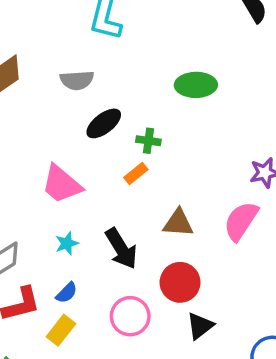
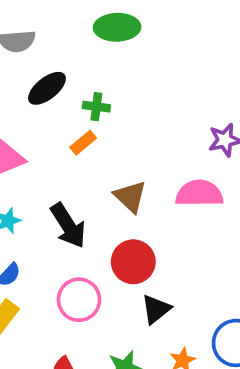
green ellipse: (196, 85) -> (117, 27), moved
pink semicircle: (241, 221) -> (199, 193), turned 57
brown triangle: (178, 223) -> (130, 197), turned 40

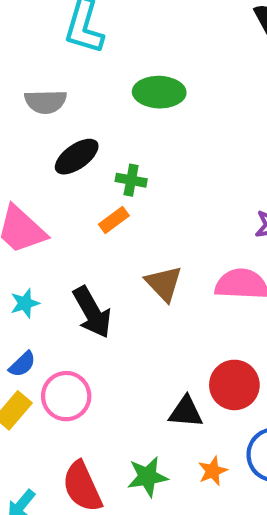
red circle: (133, 262) -> (234, 385), moved
pink circle: (79, 300) -> (66, 396), moved
black triangle: (156, 309) -> (186, 412), turned 40

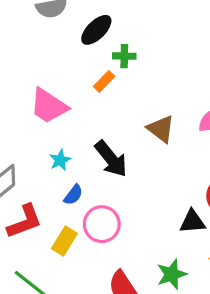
black ellipse: (77, 157) -> (96, 30), moved
orange rectangle: (114, 220) -> (104, 81), moved
blue semicircle: (22, 364) -> (73, 195), moved

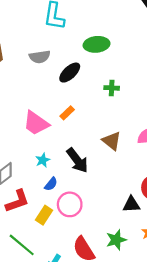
green cross: (124, 56) -> (112, 88), moved
orange rectangle: (104, 81) -> (67, 113), moved

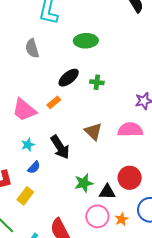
gray semicircle: (40, 57) -> (32, 48), turned 78
black ellipse: (70, 73) -> (69, 78), moved
pink circle: (70, 204) -> (97, 216), moved
green star: (116, 240) -> (84, 183), moved

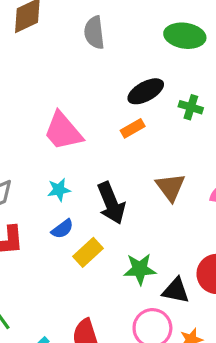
orange rectangle: (54, 102) -> (133, 128), moved
yellow rectangle: (25, 196) -> (88, 252), moved

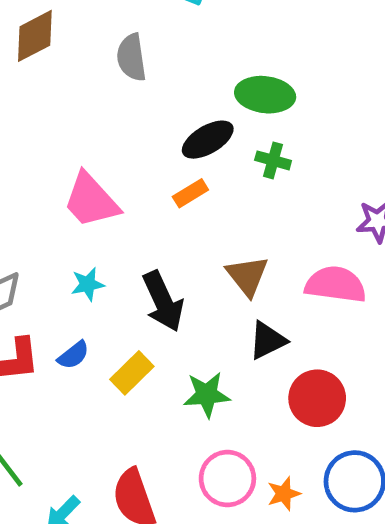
green ellipse: (185, 36) -> (265, 95), moved
blue semicircle: (62, 229) -> (73, 355), moved
black triangle: (176, 291) -> (267, 340), moved, turned -36

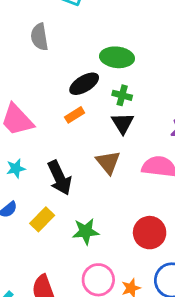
black triangle: (267, 340) -> (123, 123), moved, turned -35

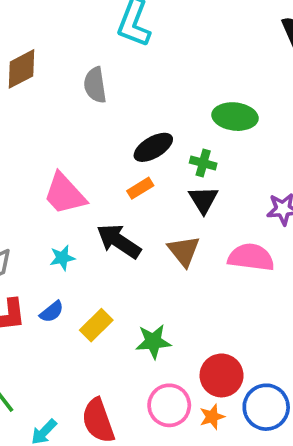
green ellipse: (117, 57) -> (235, 117), moved
black arrow: (60, 178) -> (119, 241), moved, turned 148
red circle: (150, 233) -> (222, 375), moved

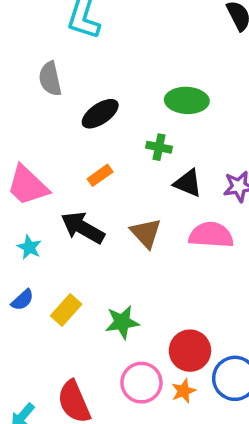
black ellipse: (153, 147) -> (100, 114), moved
black triangle: (203, 200) -> (188, 183), moved, turned -32
cyan star: (62, 258) -> (29, 247), turned -30

